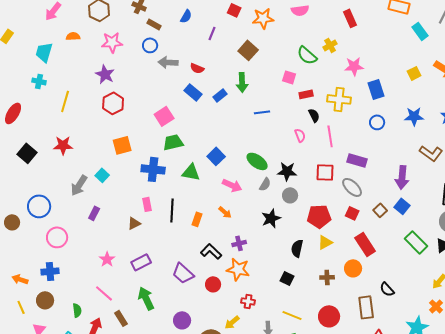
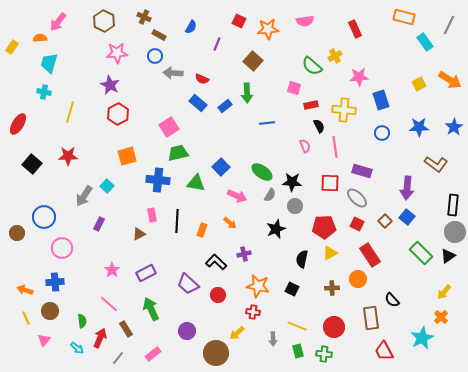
orange semicircle: (73, 36) -> (40, 38), moved
orange star: (238, 269) -> (258, 286), moved

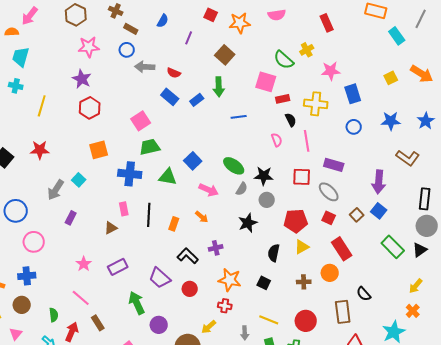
pink square: (294, 88) -> (266, 82), size x1.5
green arrow: (151, 309) -> (137, 303), moved

